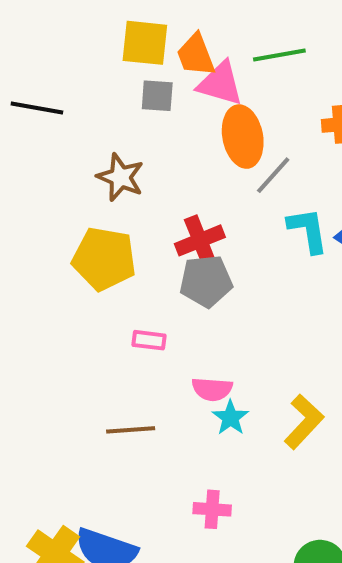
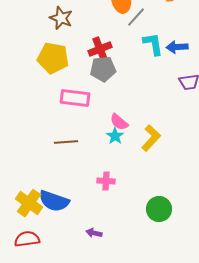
pink rectangle: (149, 340) -> (75, 98), size x1.8
pink semicircle: (212, 389) -> (119, 122), moved, turned 36

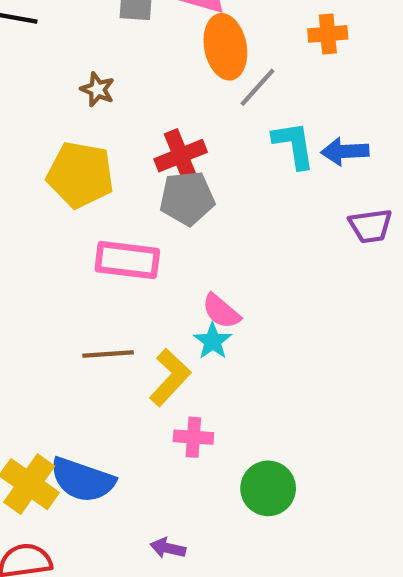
brown star: (61, 18) -> (97, 89), size x0.7
yellow L-shape: (151, 138) -> (170, 377), moved
green circle: (159, 209) -> (268, 488), moved

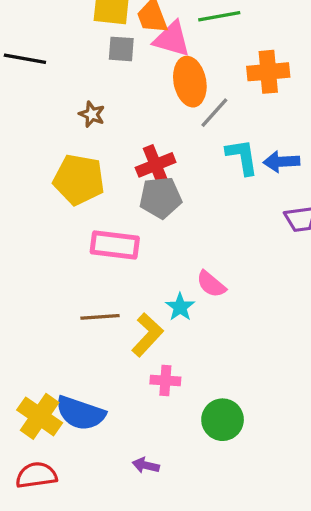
orange cross: (328, 34) -> (268, 72), size x1.4
pink semicircle: (221, 311) -> (211, 284), moved

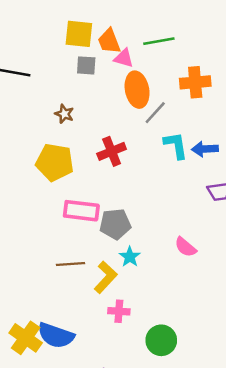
pink triangle: (172, 39) -> (124, 58), size x0.7
gray pentagon: (160, 198) -> (115, 224), moved
pink semicircle: (211, 284) -> (185, 247), moved

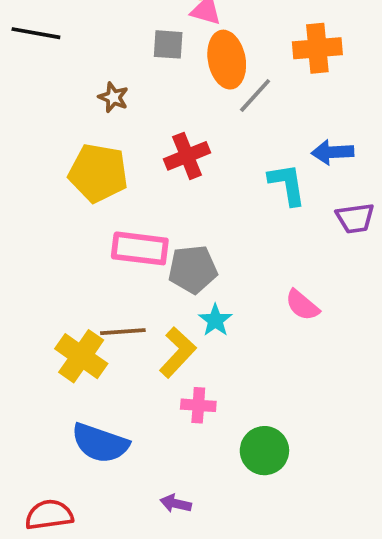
gray square: (86, 65) -> (168, 44), moved
cyan L-shape: (176, 145) -> (287, 184), moved
yellow cross: (26, 338) -> (81, 356), moved

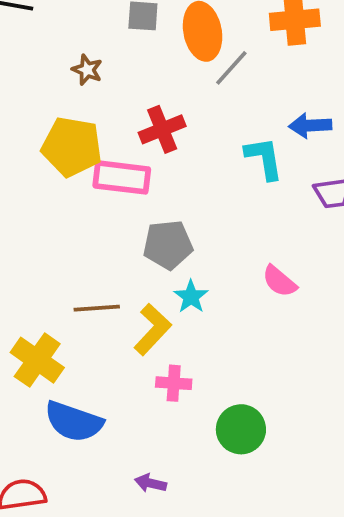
pink rectangle: (140, 248) -> (122, 177), moved
yellow cross: (81, 356) -> (37, 360), moved

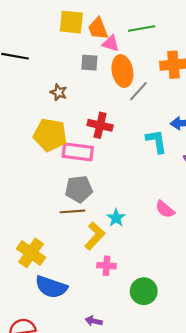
red cross: (162, 129) -> (100, 125), turned 35
gray pentagon: (168, 245) -> (79, 189), moved
brown line: (97, 308) -> (72, 211), moved

